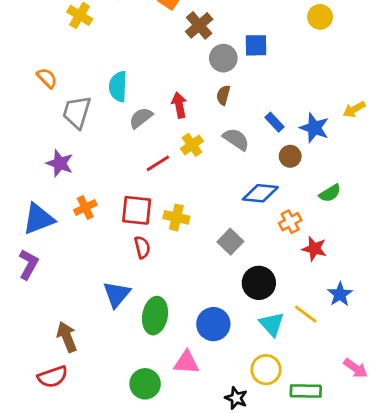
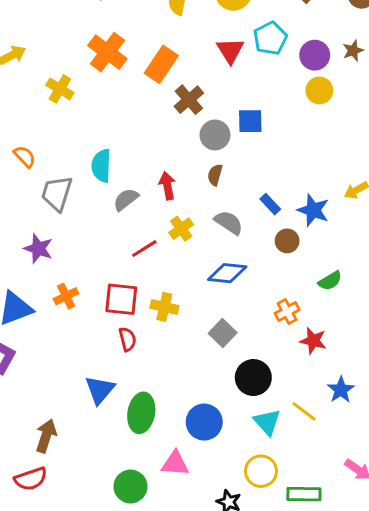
blue diamond: (260, 193) -> (227, 273), moved
brown arrow: (67, 337) -> (46, 436), turned 40

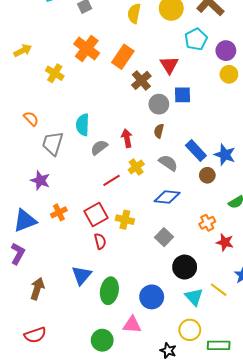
red triangle: (230, 51) -> (169, 65), moved
blue rectangle: (270, 204) -> (196, 151), size x1.5
red square: (121, 299) -> (96, 214), turned -35
brown arrow: (46, 436) -> (37, 289), moved

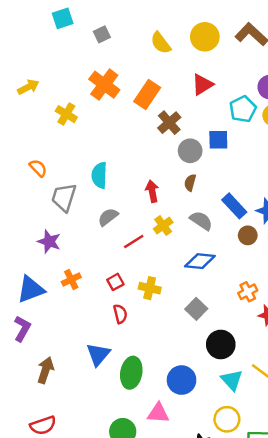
yellow semicircle: (134, 13) -> (161, 43), turned -48
cyan pentagon: (196, 39) -> (243, 109), moved
red triangle: (169, 65) -> (202, 85), moved, turned 30
gray semicircle: (99, 147) -> (108, 217), moved
red square: (96, 214) -> (115, 282), size x0.6

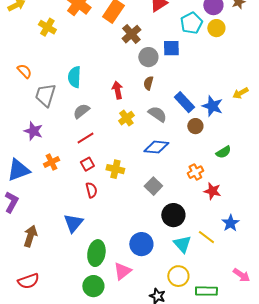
red line: (134, 242) -> (85, 138), moved
green ellipse: (131, 373) -> (96, 253), moved
pink triangle: (158, 413) -> (122, 271), turned -42

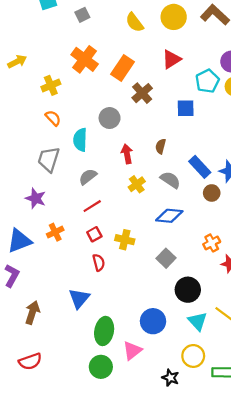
yellow cross: (47, 27) -> (51, 85), turned 36
gray circle: (148, 57) -> (110, 118), moved
orange semicircle: (24, 71) -> (53, 118), moved

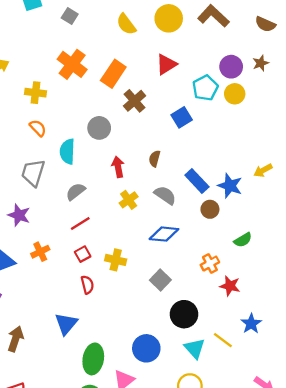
gray square: (82, 15) -> (70, 16), turned -32
yellow cross: (51, 85) -> (36, 93), turned 30
blue square: (186, 108) -> (182, 117), turned -30

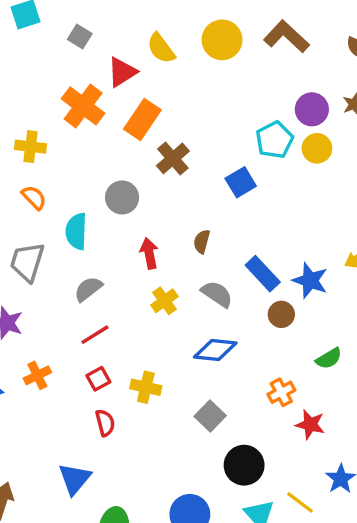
red triangle: (166, 64) -> (122, 72), moved

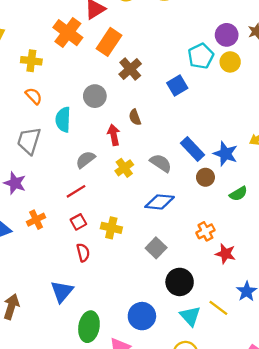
brown semicircle: (202, 242) -> (135, 117), moved, turned -35
gray semicircle: (88, 289) -> (85, 160), moved
green semicircle: (329, 358) -> (238, 194), moved

